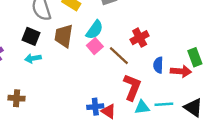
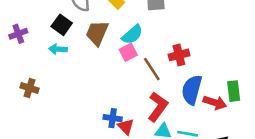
blue semicircle: (158, 65) -> (192, 90), size x1.6

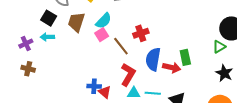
purple cross: (18, 34) -> (26, 44), moved

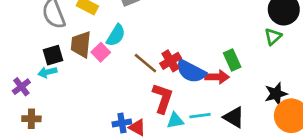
black square: (49, 18) -> (53, 55), moved, turned -35
red cross: (141, 33) -> (171, 61), moved
pink square: (102, 35) -> (101, 52), moved
blue semicircle: (153, 59) -> (191, 71), turned -60
black star: (224, 73) -> (276, 94), moved, turned -30

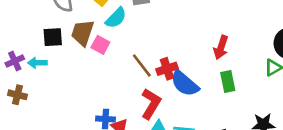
cyan semicircle: (116, 35) -> (116, 18), moved
pink square: (101, 52) -> (100, 45), turned -30
cyan arrow: (47, 72) -> (37, 63), moved
red arrow: (217, 77) -> (221, 47), moved, turned 95

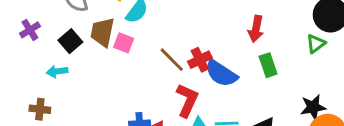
black square: (53, 37) -> (70, 41), turned -30
purple cross: (15, 61) -> (30, 30), moved

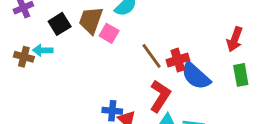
brown cross: (40, 109) -> (24, 57), moved

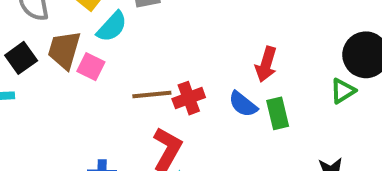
brown line: (152, 56) -> (152, 95), turned -56
blue semicircle: (196, 76) -> (243, 104), moved, size x0.7

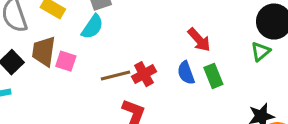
cyan semicircle: (112, 27) -> (92, 27), moved
red arrow: (266, 64) -> (199, 40), turned -50
blue semicircle: (243, 104) -> (186, 73), turned 40

